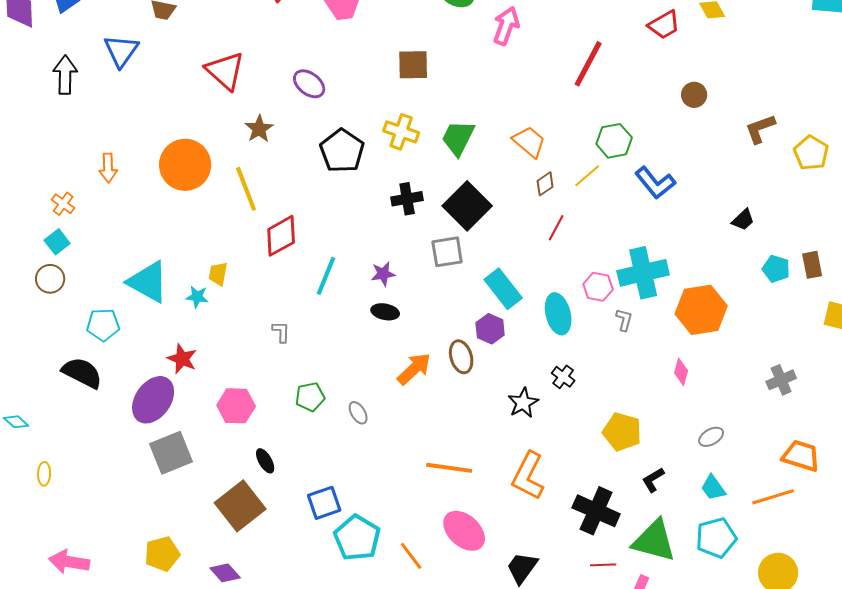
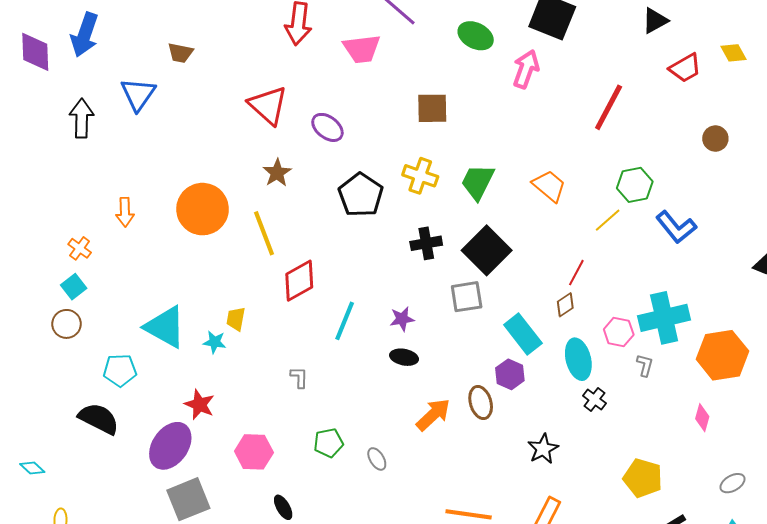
red triangle: (225, 71) -> (268, 105), moved
brown diamond: (545, 184) -> (565, 305), moved
black cross: (563, 377) -> (594, 399), moved

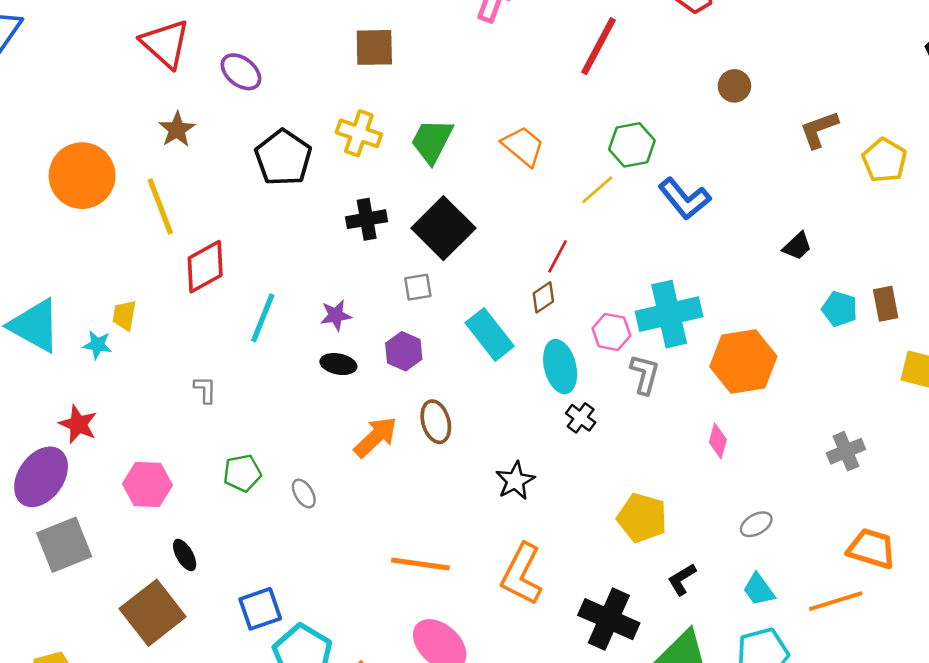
gray square: (467, 297) -> (418, 287), size x0.7
gray L-shape: (645, 365) -> (645, 374), size x1.4
purple hexagon: (510, 374) -> (404, 351), moved

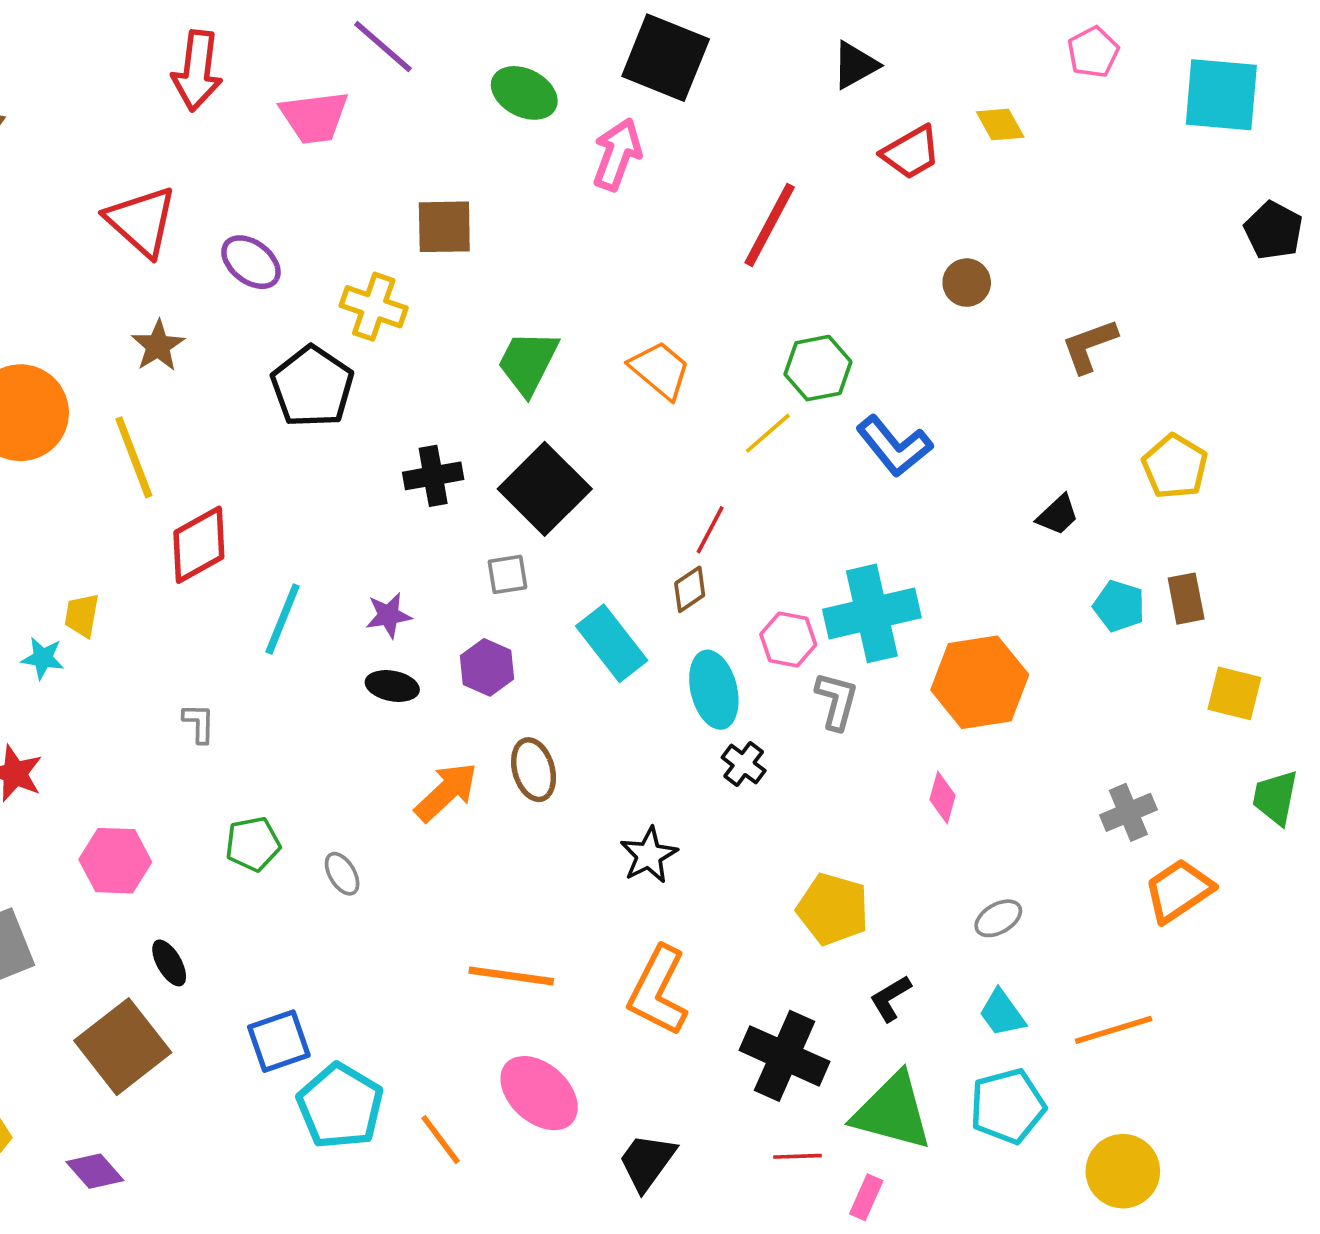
yellow cross: (359, 133) -> (374, 307), moved
yellow pentagon: (884, 160) -> (1175, 467), moved
orange trapezoid: (872, 549) -> (1179, 890), moved, turned -51

